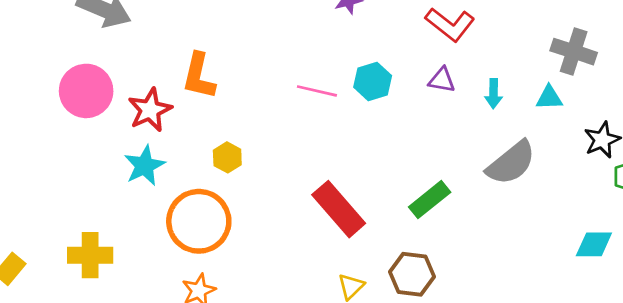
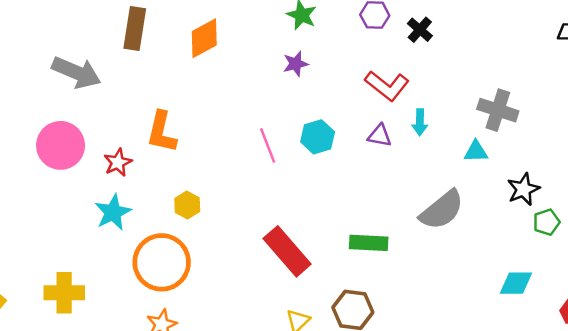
pink line: (317, 91) -> (268, 145), turned 56
cyan arrow: (493, 94) -> (420, 122), moved
red star: (150, 110) -> (118, 162), size x0.7
green rectangle: (430, 200) -> (369, 243), turned 42

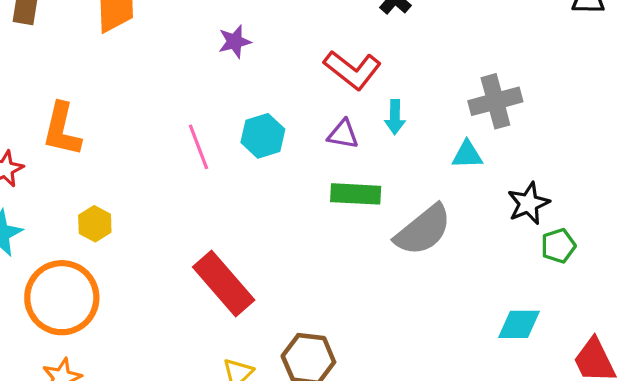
gray cross: (498, 110) -> (495, 101), turned -33
green rectangle: (369, 243) -> (356, 194), moved

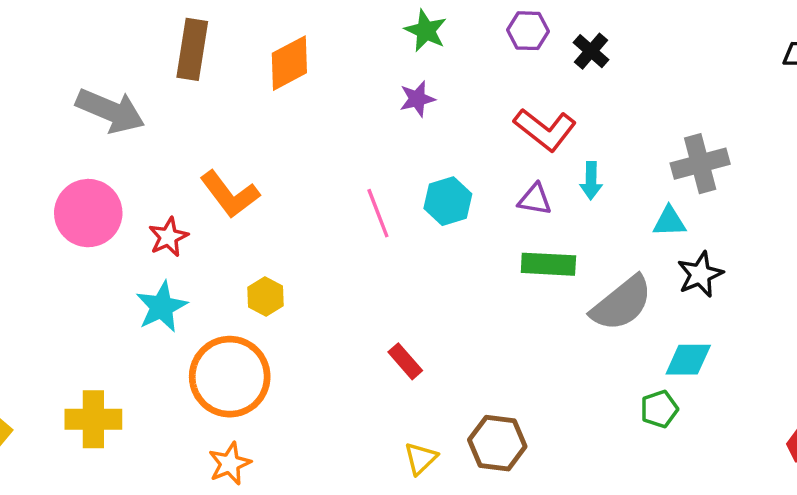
orange L-shape: (62, 130) -> (230, 194), turned -50
black star: (528, 203) -> (700, 274), moved
green pentagon: (558, 246) -> (659, 409), moved
red rectangle: (224, 284) -> (405, 361), size x0.5
cyan diamond: (519, 324) -> (688, 360), moved

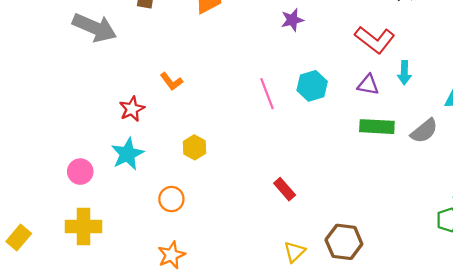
orange L-shape: (230, 194) -> (171, 81), size x0.6
pink circle: (88, 213) -> (80, 172), moved, size x0.6
gray semicircle: (622, 303) -> (424, 131), moved, size x0.7
orange circle: (230, 377) -> (171, 199), size x0.5

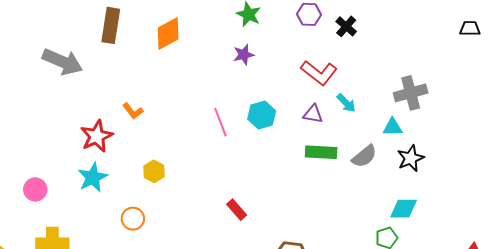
cyan arrow: (404, 73) -> (346, 103), turned -45
red star: (132, 109) -> (97, 136), size x1.4
pink circle: (80, 172) -> (35, 189), moved

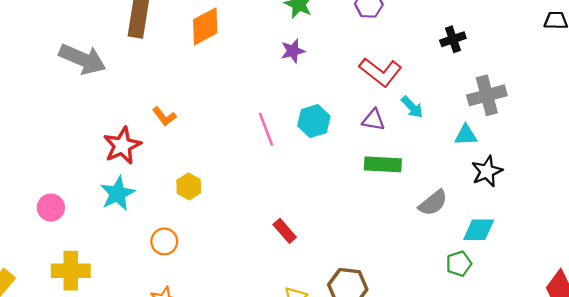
black cross: (346, 26) -> (453, 39), moved, turned 30
gray semicircle: (364, 156) -> (433, 203), moved

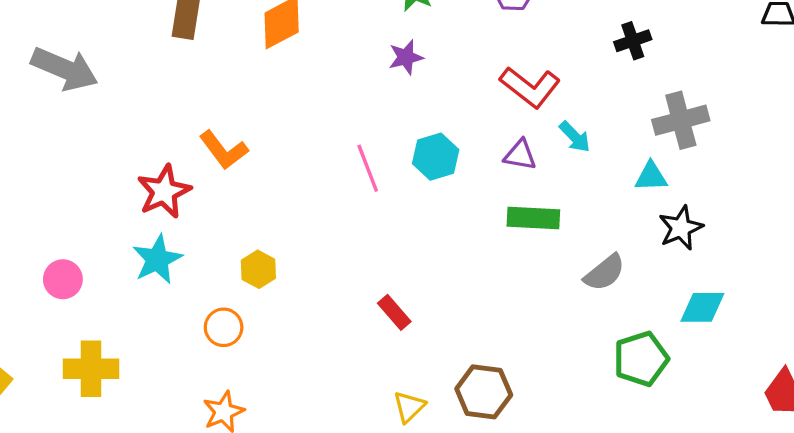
gray arrow: (82, 59) -> (65, 69), moved
orange L-shape: (164, 116) -> (224, 150), size x1.4
yellow hexagon: (189, 187) -> (258, 269), moved
cyan diamond: (479, 230) -> (702, 307), moved
green pentagon: (459, 264) -> (641, 359), size x1.5

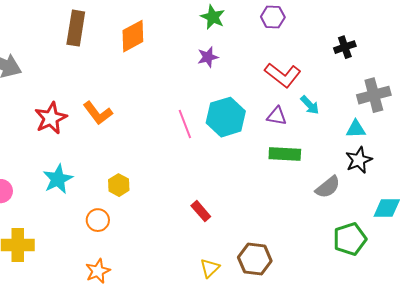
cyan hexagon: (436, 157) -> (226, 117), size x1.4
red star: (164, 191) -> (51, 118), moved
black star: (681, 228) -> (359, 160), moved

